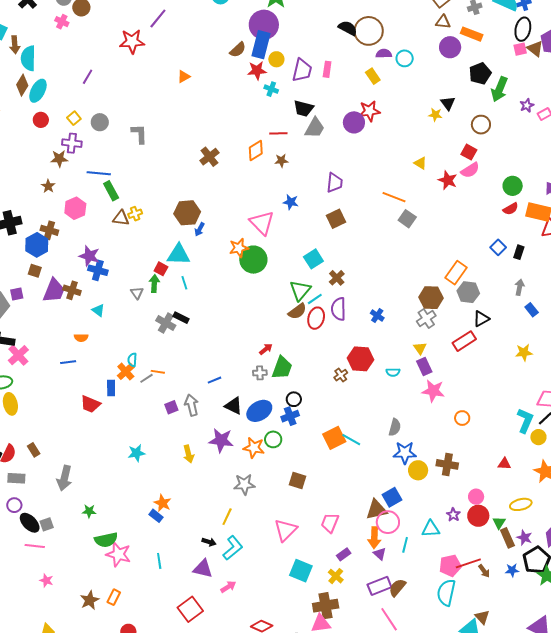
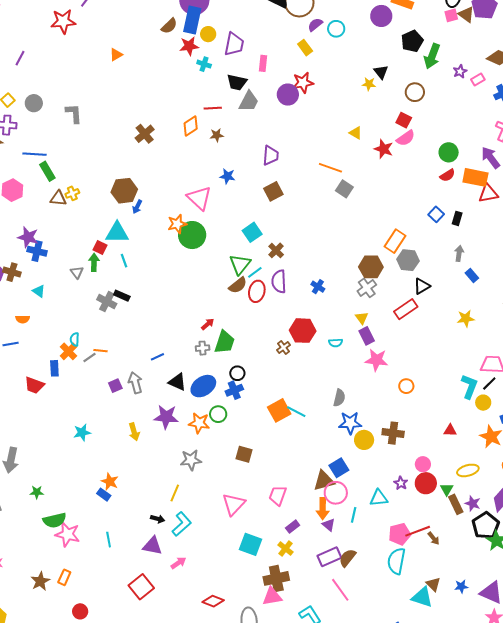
purple semicircle: (384, 54) -> (315, 25), turned -35
pink rectangle: (327, 69) -> (263, 63), moved
blue star: (512, 570) -> (461, 586), moved

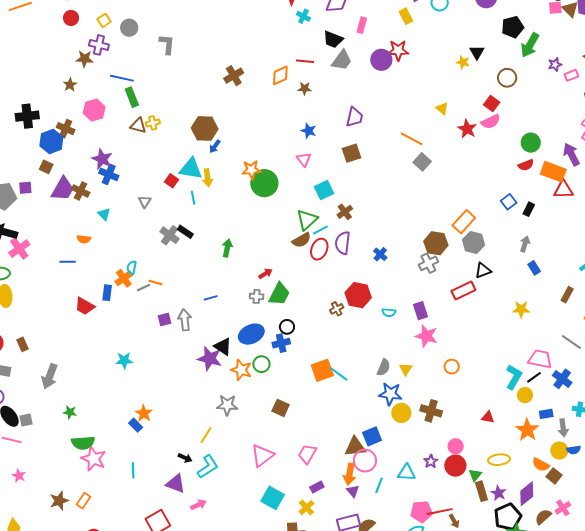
pink triangle: (199, 198) -> (304, 159), moved, size x0.6
green arrow: (94, 262) -> (227, 248), moved
yellow triangle: (362, 318) -> (406, 369), moved
black triangle: (177, 382) -> (223, 347), moved
yellow arrow: (134, 432) -> (208, 178), moved

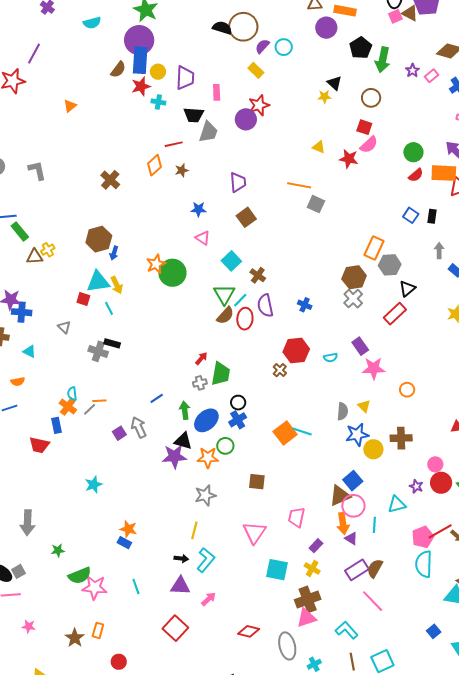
green arrow: (227, 248) -> (185, 410), moved

